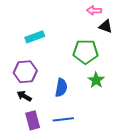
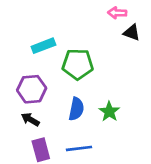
green pentagon: (86, 52) -> (78, 64), moved
green star: (96, 80) -> (109, 112), moved

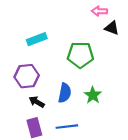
green pentagon: (78, 64) -> (80, 55), moved
black arrow: (30, 119) -> (37, 102), moved

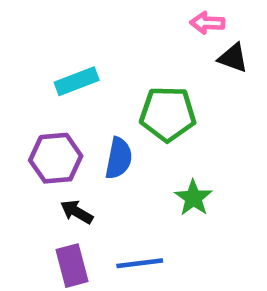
blue semicircle: (65, 93) -> (119, 158), moved

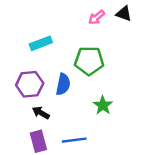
pink arrow: (207, 23) -> (97, 17), moved, turned -42
black triangle: (233, 58) -> (124, 14), moved

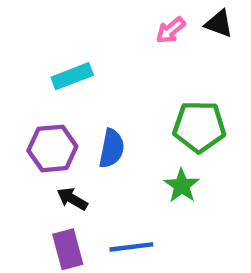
green pentagon: (89, 61) -> (199, 127), moved

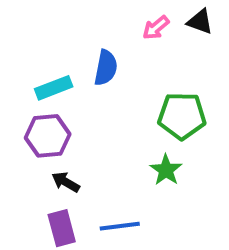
cyan rectangle: (72, 76) -> (54, 88), moved
blue semicircle: (112, 148) -> (106, 68), moved

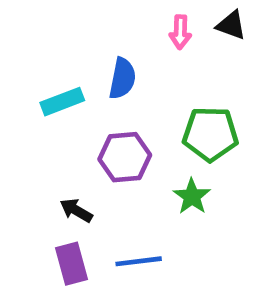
pink arrow: (156, 28) -> (180, 32), turned -48
purple hexagon: (48, 136) -> (125, 157), moved

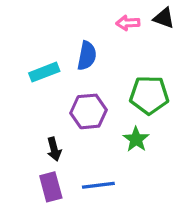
pink arrow: (180, 32) -> (128, 23), turned 85
black arrow: (76, 210) -> (54, 149), turned -135

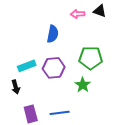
cyan rectangle: (44, 72) -> (27, 66), moved
black arrow: (54, 149) -> (16, 87), moved

